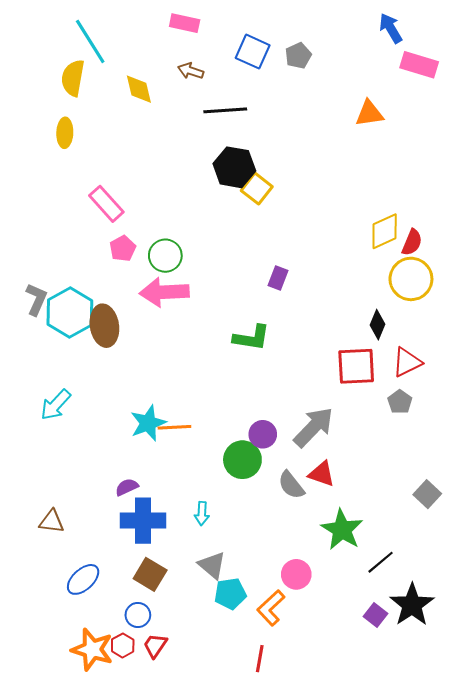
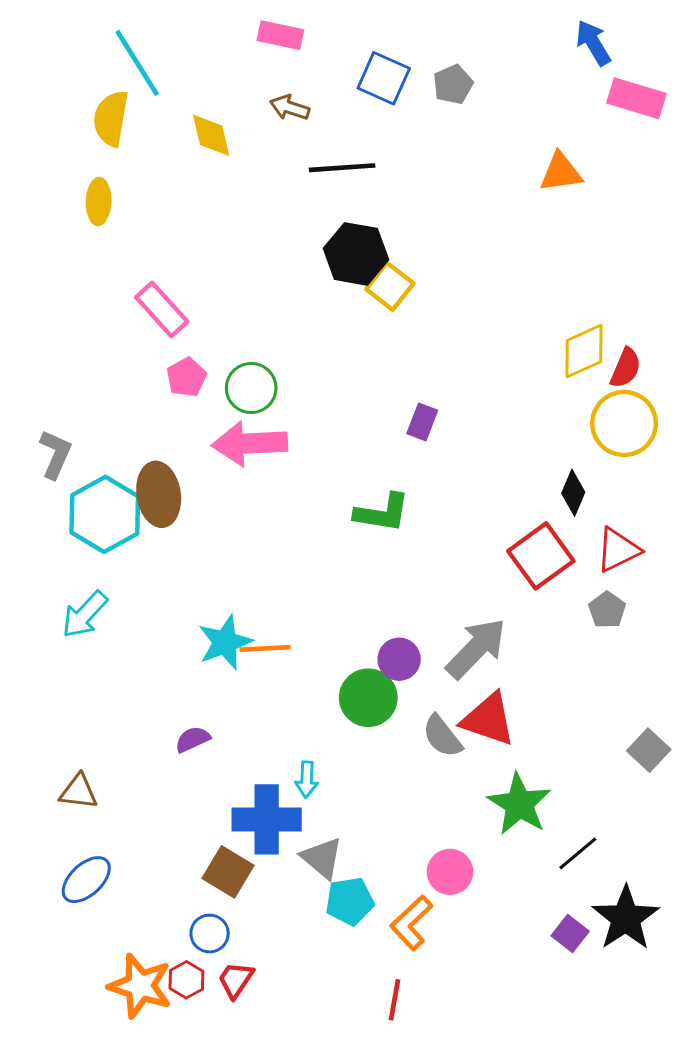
cyan hexagon: (70, 312) -> (105, 514), moved
red square: (356, 366) -> (541, 556), turned -33
red triangle: (322, 474) -> (488, 719), size x1.4
blue cross: (143, 521) -> (267, 819), moved
blue ellipse: (83, 579) -> (86, 880), moved

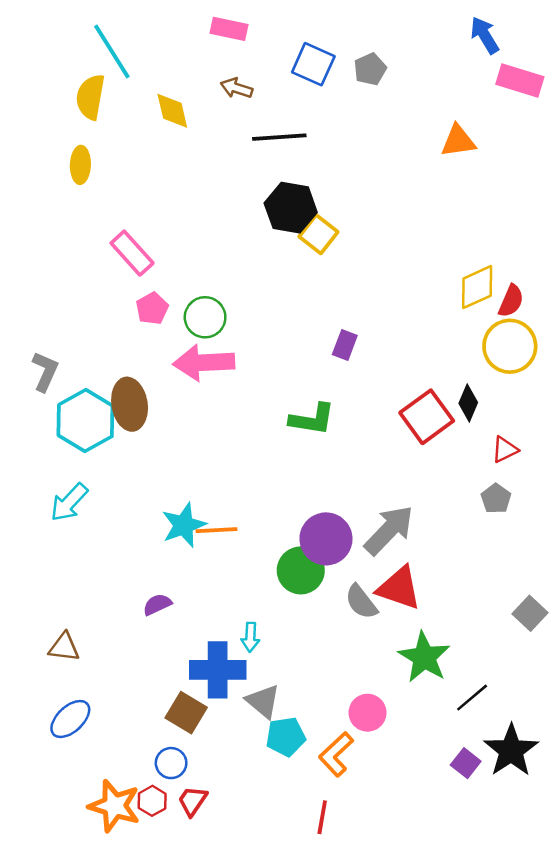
red triangle: (618, 550) -> (505, 450), size x0.7
red square: (541, 556) -> (427, 417), moved
purple circle: (399, 659) -> (326, 539), size x1.5

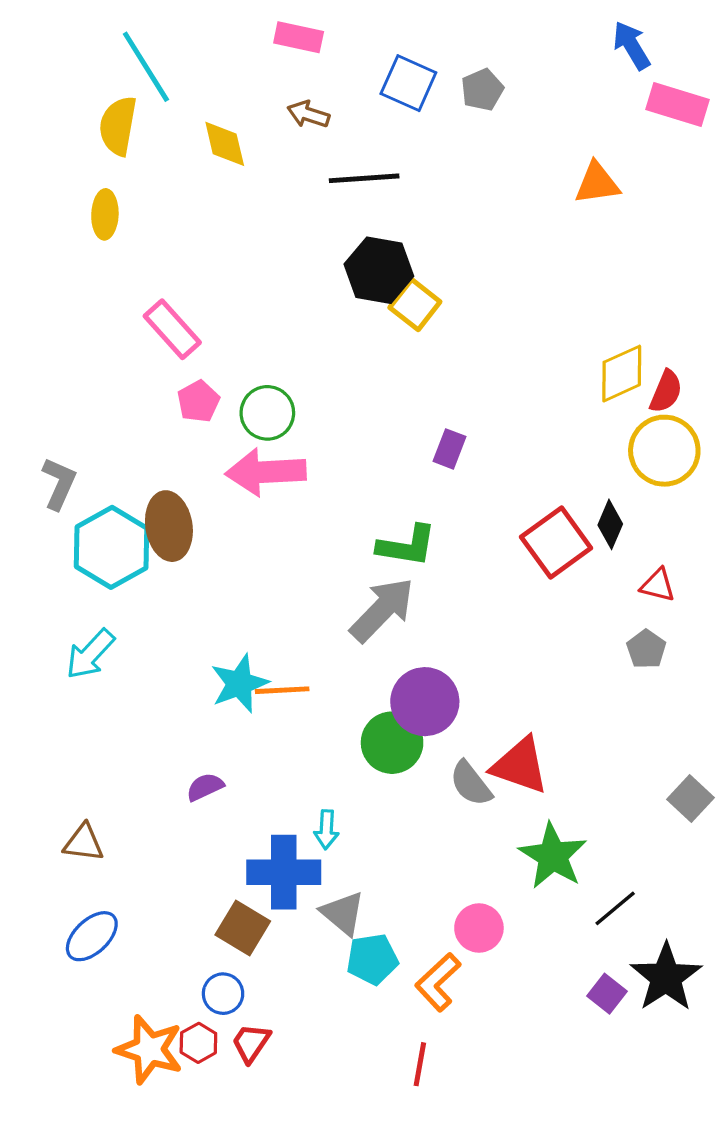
red triangle: (505, 450) -> (658, 585), turned 40
gray arrow: (389, 530) -> (382, 610), moved

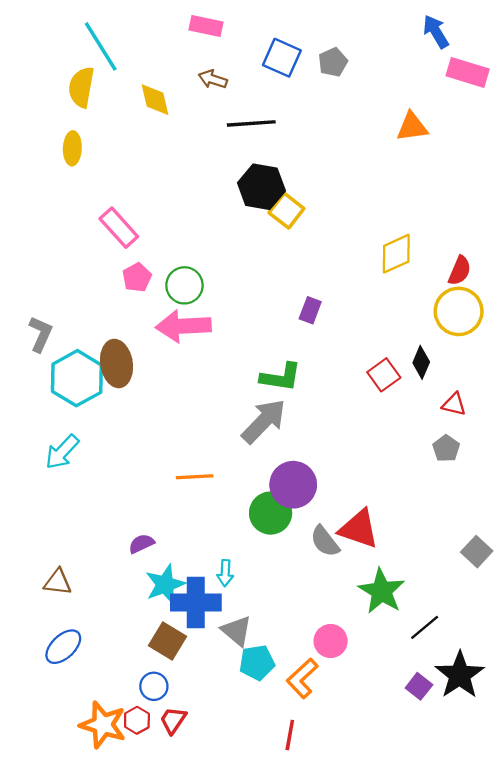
yellow diamond: (622, 374) -> (396, 254), moved
red square: (556, 542) -> (384, 375), size x0.7
cyan star: (239, 684) -> (165, 584), moved

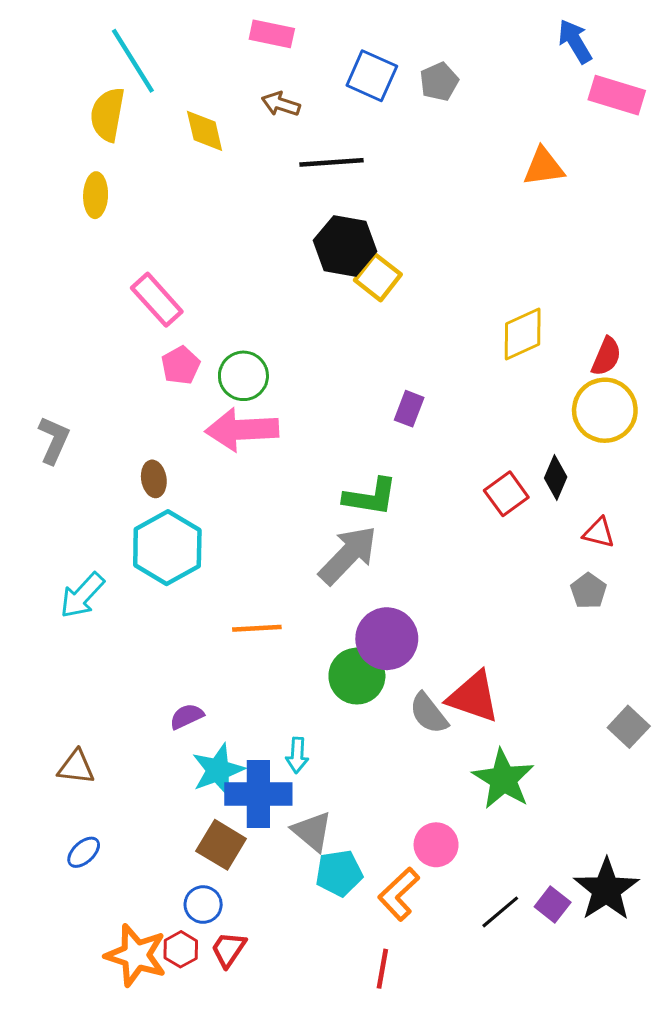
brown ellipse: (117, 364) -> (154, 479), size x0.6
cyan hexagon: (77, 378) -> (167, 548), moved
black line: (425, 627) -> (500, 912), moved
blue ellipse: (63, 647) -> (84, 852), size x0.7

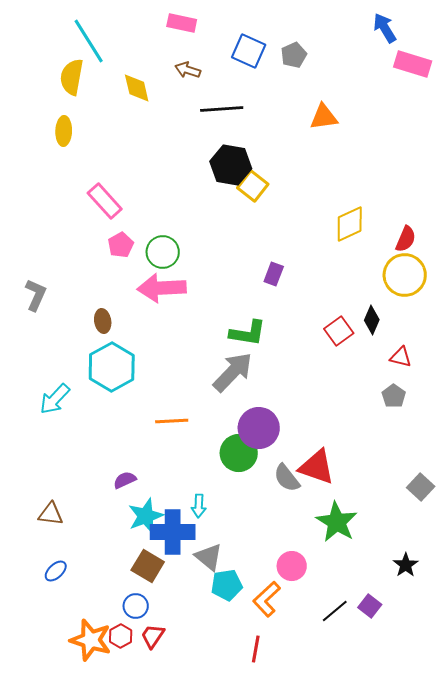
orange triangle: (544, 167) -> (324, 117), moved
black star: (606, 890) -> (406, 565), moved, size x0.6

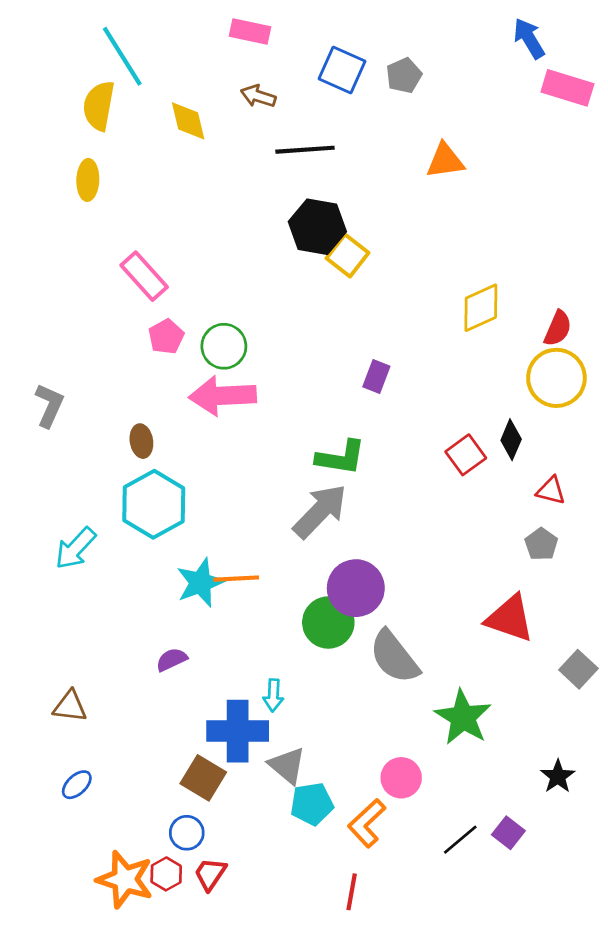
red triangle: (317, 467) -> (510, 618), moved
gray semicircle: (287, 478) -> (394, 657), size x1.4
cyan star: (146, 516) -> (201, 583), moved

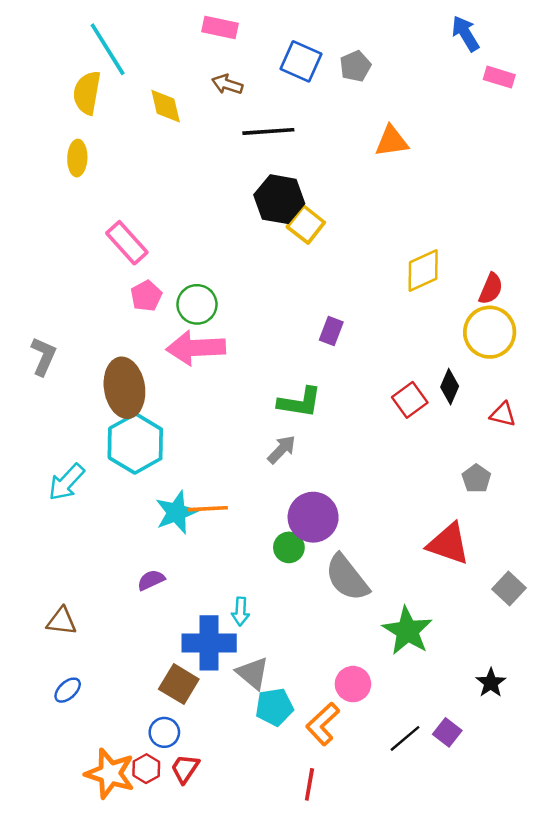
pink rectangle: (567, 88) -> (499, 77), size x0.7
brown ellipse: (141, 441) -> (124, 388), size x2.0
red triangle: (551, 491) -> (503, 414), moved
gray arrow: (320, 511) -> (282, 449), size x0.6
green circle: (328, 622) -> (289, 547), size x0.7

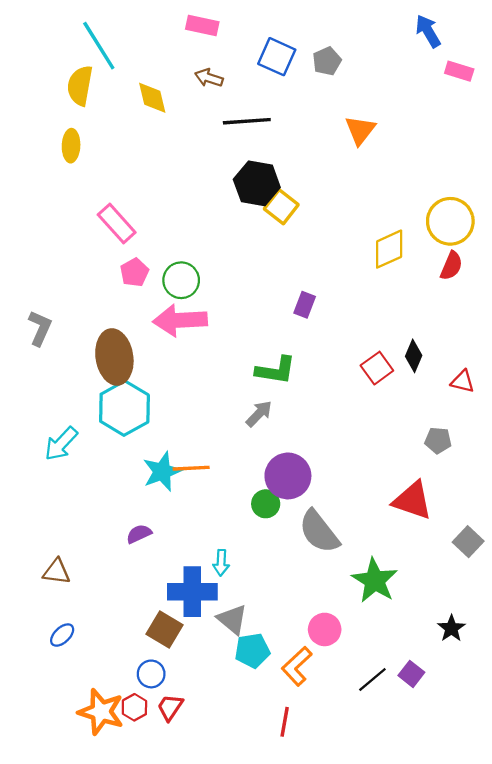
orange triangle: (392, 141) -> (360, 130), turned -44
yellow circle: (490, 332) -> (450, 221), moved
gray pentagon: (476, 478) -> (438, 440), turned -30

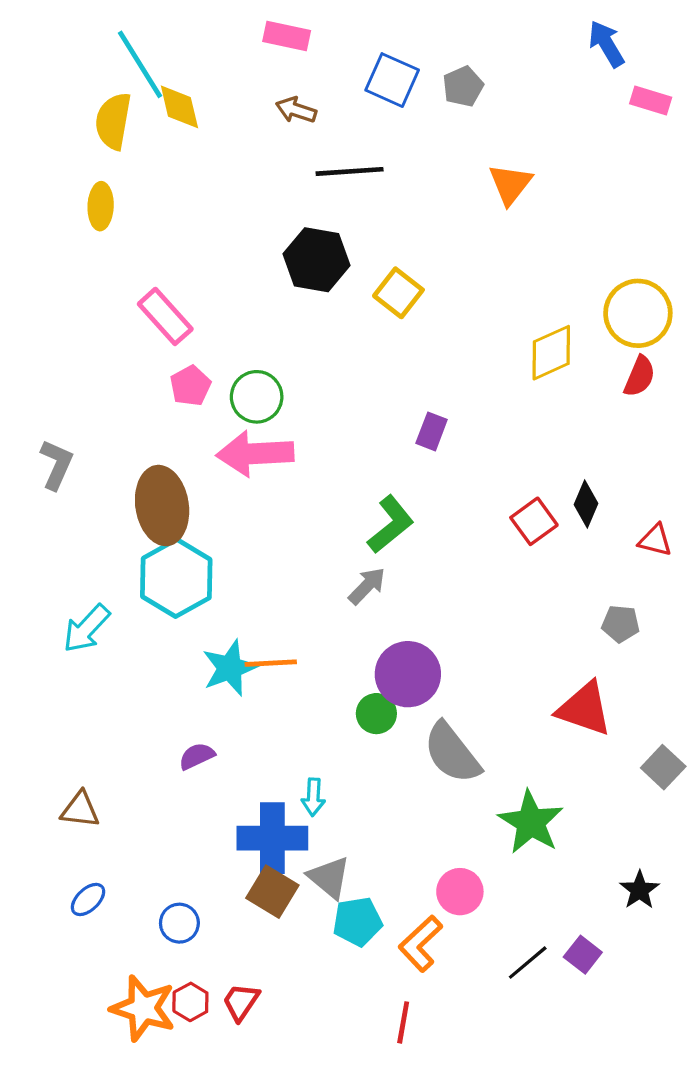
yellow diamond: (152, 98) -> (179, 107), moved
black hexagon: (257, 183) -> (316, 260), moved
green L-shape: (276, 370) -> (391, 524), turned -48
brown square: (164, 629) -> (272, 892), moved
blue circle: (151, 674) -> (179, 923), moved

